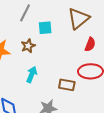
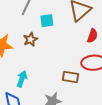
cyan arrow: (32, 75) -> (22, 79), moved

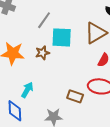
cyan square: (47, 21) -> (62, 37), size x1.5

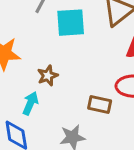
brown star: (42, 53) -> (48, 76), moved

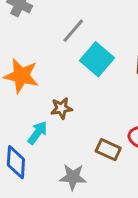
cyan square: (71, 23) -> (97, 59), turned 32

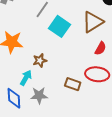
gray star: (73, 177) -> (39, 95), moved

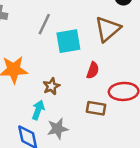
cyan square: (59, 26) -> (68, 41), turned -35
red semicircle: (100, 48) -> (93, 70), moved

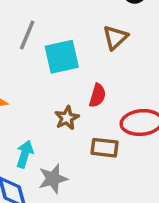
brown triangle: (108, 29) -> (115, 37), size x0.7
brown star: (51, 86) -> (67, 118), moved

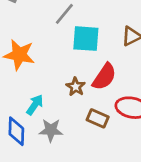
red semicircle: (97, 95) -> (104, 77), size x1.5
brown star: (67, 118) -> (76, 87), turned -30

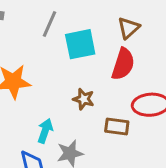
red semicircle: (104, 77) -> (123, 64), moved

